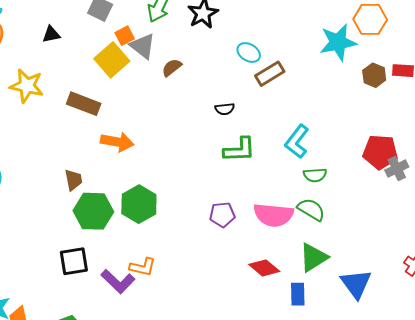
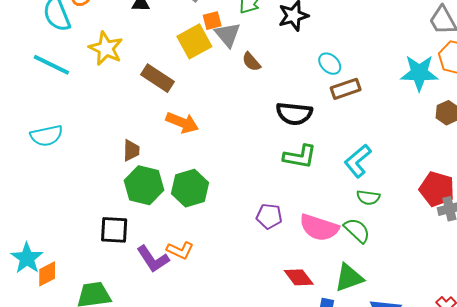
brown semicircle: (172, 68) -> (251, 62), turned -105
black semicircle: (225, 109) -> (294, 114), size x1.8

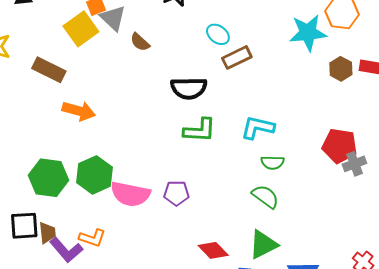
brown trapezoid: (131, 150) -> (47, 233), moved
cyan L-shape: (358, 161) -> (258, 127), turned 60
pink semicircle: (319, 228) -> (130, 194), moved

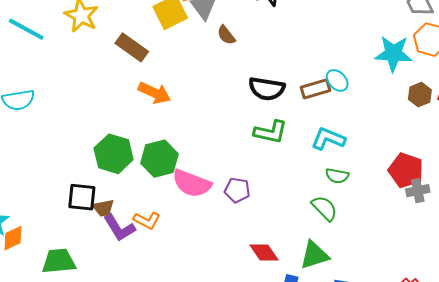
cyan ellipse: (218, 34) -> (337, 80), moved
brown rectangle: (237, 57) -> (315, 89), moved
brown trapezoid: (47, 233) -> (103, 208), turned 75

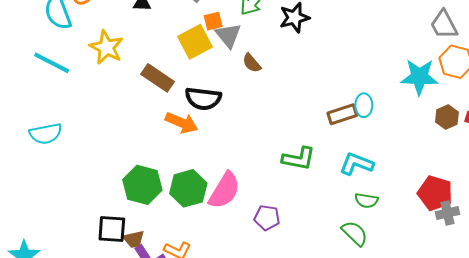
cyan ellipse: (337, 80) -> (364, 105), turned 45
black semicircle: (267, 89) -> (203, 99), moved
pink semicircle: (192, 183) -> (224, 190), moved, turned -78

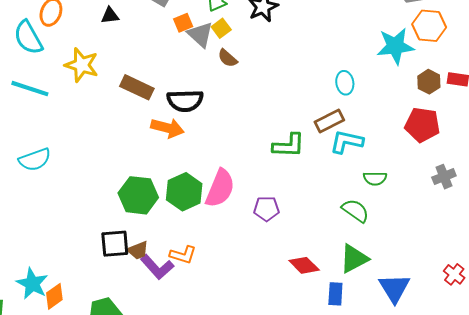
yellow square: (195, 42) -> (221, 28), moved, size x0.6
brown rectangle: (342, 114) -> (329, 121), moved
red pentagon: (435, 193) -> (422, 125), moved
green semicircle: (366, 201) -> (375, 178), moved

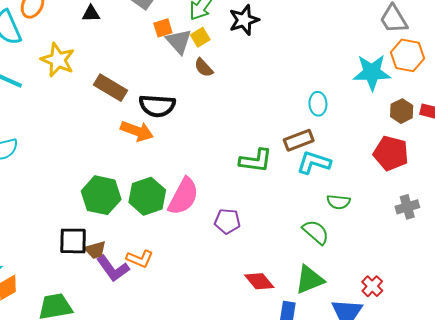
red cross: (454, 274) -> (372, 286), moved

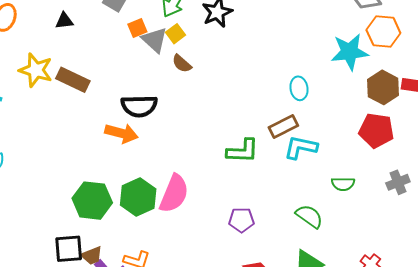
brown rectangle: (111, 88) -> (73, 80), moved
brown hexagon: (402, 111) -> (383, 87), size x1.4
green semicircle: (338, 202) -> (343, 184), moved
purple pentagon: (227, 221) -> (241, 220), moved

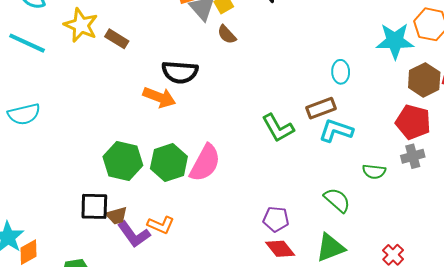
brown rectangle: (73, 80) -> (117, 39), size x0.7
green L-shape: (243, 151) -> (278, 128), turned 52
gray cross: (398, 182) -> (413, 156), moved
purple pentagon: (241, 220) -> (276, 219), moved

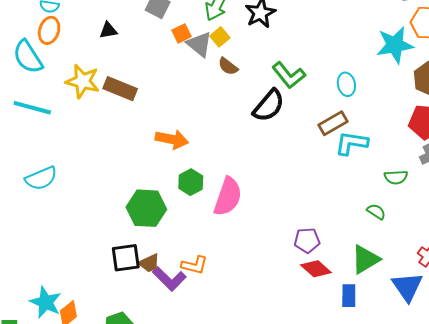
brown rectangle: (117, 39) -> (120, 89), size x1.4
black semicircle: (180, 72) -> (269, 106), moved, turned -45
green L-shape: (278, 128) -> (289, 75), moved
green hexagon: (169, 162) -> (191, 182), moved, size x0.7
green semicircle: (337, 200) -> (376, 212), moved, size x0.7

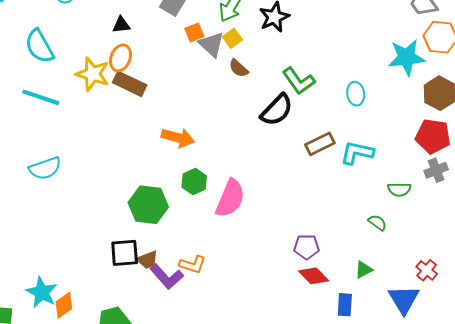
orange ellipse: (49, 30) -> (121, 58), moved
brown rectangle: (333, 123) -> (320, 144), moved
green triangle: (365, 259) -> (364, 270), size x0.6

